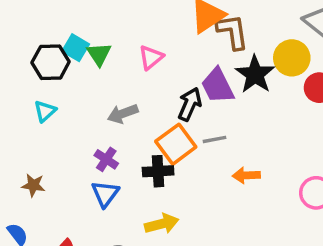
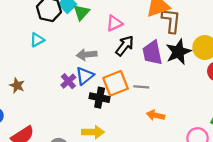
black arrow: (190, 104) -> (125, 46), moved
blue triangle: (105, 194) -> (85, 76), moved

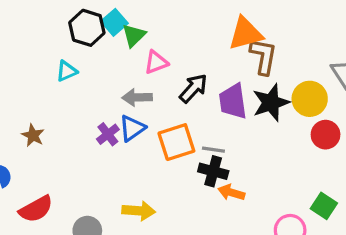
pink triangle: (114, 23) -> (156, 62), moved
black cross: (100, 98) -> (213, 171), moved

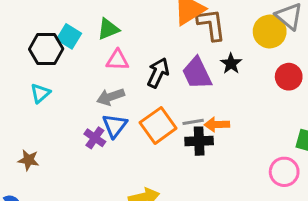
green triangle: (134, 35) -> (108, 29), moved, turned 40
pink triangle: (156, 62) -> (117, 60), turned 40
yellow circle: (310, 99) -> (270, 32), moved
black star: (271, 102) -> (231, 64), size x0.6
orange arrow: (231, 192) -> (217, 124), moved

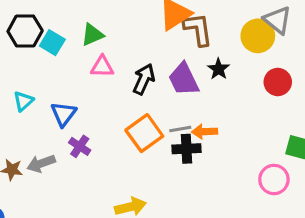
black hexagon: (46, 49) -> (25, 31), moved
gray arrow: (110, 97) -> (41, 164), moved
blue triangle: (115, 126) -> (64, 114), moved

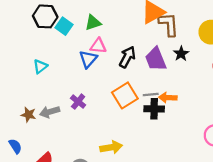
blue triangle: (64, 114) -> (88, 59), moved

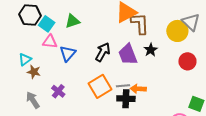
pink triangle: (98, 46) -> (50, 42), moved
gray arrow: (50, 112) -> (33, 100), turned 72
brown star: (28, 115) -> (34, 72), moved

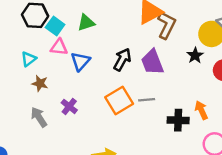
brown L-shape: (140, 24) -> (166, 25), turned 30
black star: (151, 50) -> (195, 55), moved
cyan triangle: (25, 59) -> (29, 59), moved
orange arrow: (138, 89) -> (201, 110), moved, turned 63
black cross: (126, 99) -> (178, 120), moved

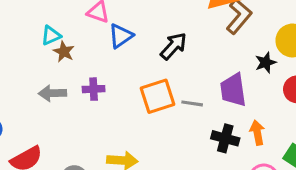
cyan triangle: (29, 59) -> (51, 36), moved
purple trapezoid: (152, 62) -> (233, 90), moved
purple cross: (69, 106) -> (94, 89), turned 35
gray arrow: (39, 117) -> (52, 93), turned -72

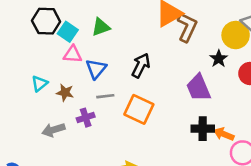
brown star: (64, 52) -> (65, 93), moved
orange square: (158, 96) -> (139, 109), turned -32
gray line: (192, 103) -> (105, 96), moved
orange arrow: (257, 133) -> (224, 134), moved, turned -42

